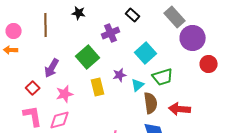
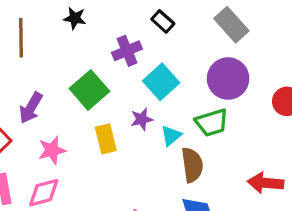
purple circle: (193, 38) -> (228, 79), moved
cyan square: (146, 53) -> (161, 82), moved
red arrow: (180, 109) -> (266, 183), moved

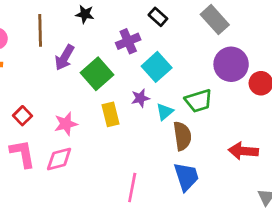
purple circle: (228, 79) -> (231, 64), moved
purple arrow: (31, 108) -> (64, 57), moved

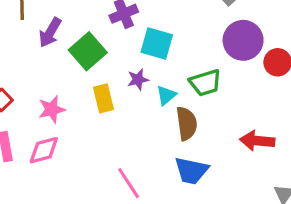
cyan square: (157, 67) -> (157, 43), turned -32
blue trapezoid: (186, 177) -> (191, 171), turned 120
pink line: (132, 187) -> (129, 183), turned -44

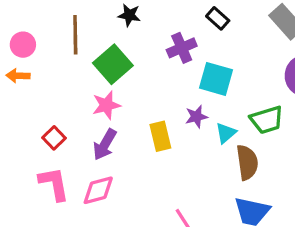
purple arrow: (50, 32) -> (105, 144), moved
green square: (88, 51) -> (113, 64), moved
pink star: (52, 109) -> (106, 105), moved

